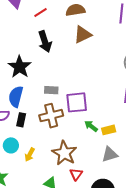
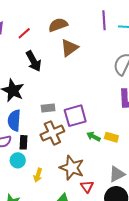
yellow rectangle: (109, 130) -> (111, 137), turned 40
cyan circle: (11, 145) -> (18, 160), moved
gray triangle: (110, 154) -> (117, 174), moved

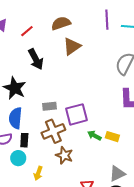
brown star: (72, 168) -> (64, 155), moved, size x0.7

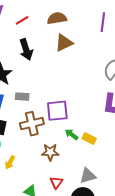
gray rectangle: (50, 106) -> (22, 97), moved
brown star: (64, 155) -> (50, 152), moved, turned -30

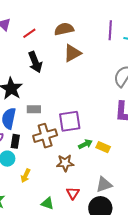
green arrow: (72, 134) -> (85, 144), turned 120

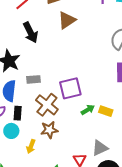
brown cross: (45, 136) -> (47, 105), turned -30
brown star: (65, 163) -> (49, 130), moved
gray triangle: (104, 184) -> (100, 148), moved

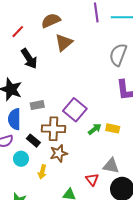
purple square: (70, 88) -> (75, 110), turned -30
brown cross: (47, 105) -> (53, 129), turned -30
black rectangle: (18, 113) -> (33, 141), moved, turned -48
gray triangle: (100, 148) -> (111, 166), turned 42

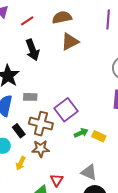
red triangle: (92, 179) -> (57, 180), moved

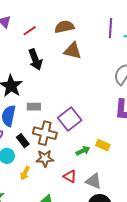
brown triangle: (70, 42) -> (73, 51), turned 42
green arrow: (81, 133) -> (83, 151), moved
red triangle: (57, 180) -> (70, 176), moved, turned -32

